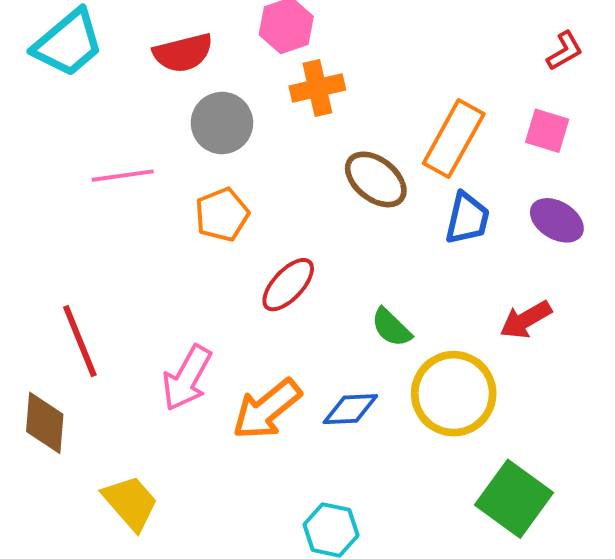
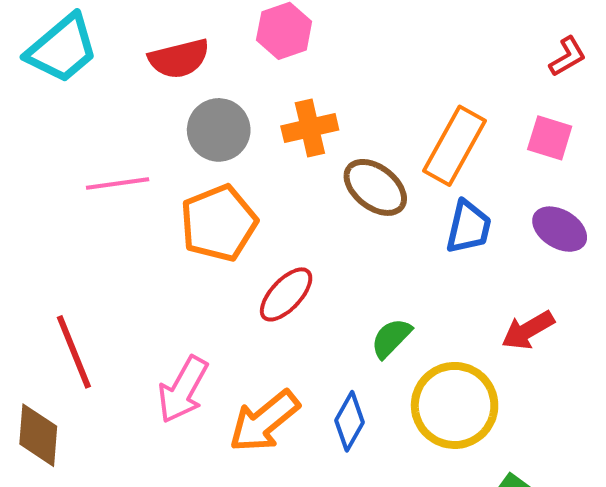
orange cross: (317, 88) -> (310, 128), moved
orange pentagon: (222, 215) -> (219, 223), size x1.4
green semicircle: (391, 327) -> (391, 338), turned 90
blue diamond: (350, 409) -> (350, 421), turned -58

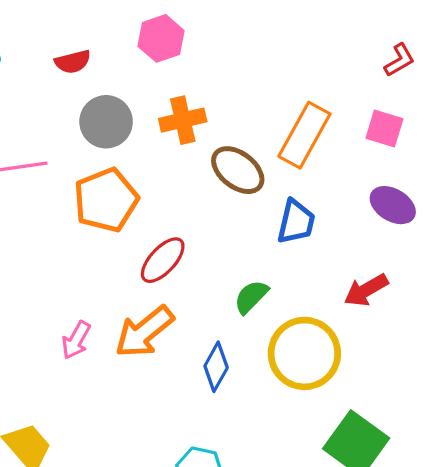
red semicircle: (179, 59) -> (73, 62), size x0.7
blue trapezoid: (468, 227) -> (296, 222), moved
pink arrow: (183, 390) -> (76, 340), size x0.7
orange arrow: (264, 421) -> (144, 332), moved

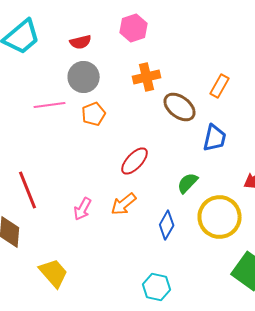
gray circle: (106, 122) -> (84, 77), moved
orange rectangle: (304, 135) -> (220, 86), size x0.6
orange pentagon: (106, 200) -> (94, 114), moved, size x0.6
orange arrow: (144, 332) -> (124, 204), size x0.7

